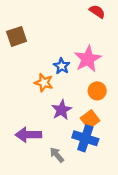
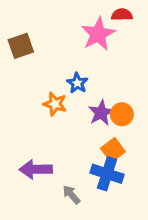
red semicircle: (97, 12) -> (122, 15), turned -35
pink star: (88, 59) -> (98, 34), moved
purple star: (62, 110) -> (101, 113), moved

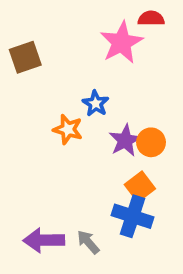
purple arrow: (36, 169) -> (44, 240), moved

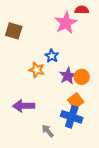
brown square: (25, 57) -> (14, 31), turned 36
purple arrow: (44, 240) -> (24, 106), moved

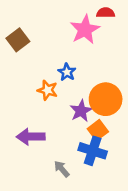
brown square: (14, 31) -> (18, 40), turned 36
purple star: (68, 76) -> (81, 111), moved
orange circle: (82, 77) -> (106, 99), size x1.6

